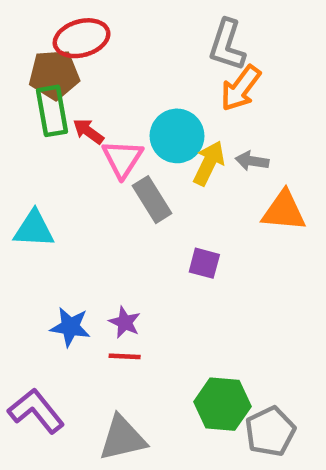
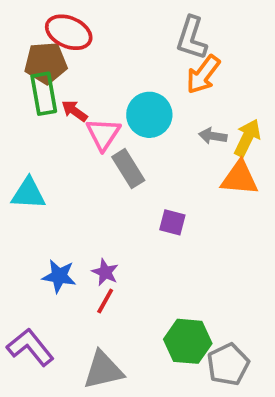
red ellipse: (82, 38) -> (69, 32), turned 39
yellow arrow: (209, 163) -> (247, 138), moved
red line: (125, 356) -> (105, 301), turned -64

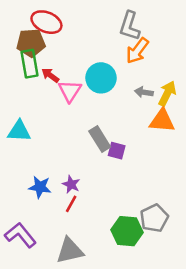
gray rectangle: (128, 169) -> (100, 139), moved
gray pentagon: (228, 364) -> (154, 218), moved

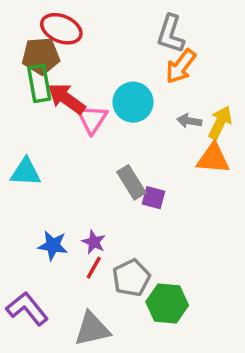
red arrow: (50, 75) -> (66, 99), size x1.6
gray pentagon: (154, 218) -> (131, 278), moved

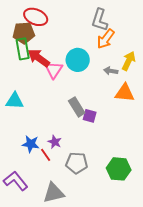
yellow arrow: (220, 123) -> (129, 61), moved
red line: (94, 268) -> (46, 155), moved, turned -64
gray pentagon: (131, 278) -> (77, 163), turned 30
green hexagon: (167, 303) -> (119, 169), moved

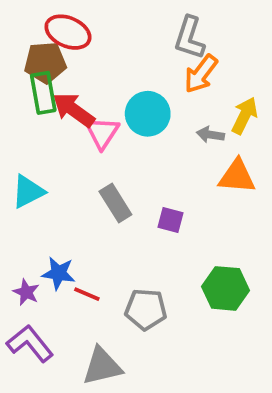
cyan triangle: (15, 101) -> (28, 192), turned -30
gray rectangle: (77, 107) -> (115, 203), moved
purple star: (55, 142) -> (26, 292), moved
red line: (46, 155) -> (87, 294), turned -32
green hexagon: (119, 169) -> (226, 288), moved

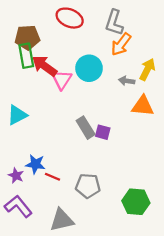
red ellipse: (68, 32) -> (70, 18), moved
gray rectangle: (115, 203) -> (86, 128), moved
green hexagon: (226, 288) -> (136, 202), moved

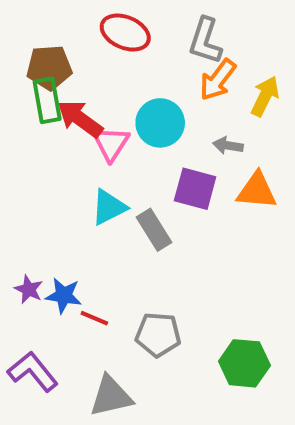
yellow arrow: (147, 69) -> (265, 96), moved
cyan triangle: (17, 115) -> (109, 207), moved
purple square: (103, 132) -> (195, 189), moved, size x1.5
purple star: (16, 176) -> (29, 289), moved

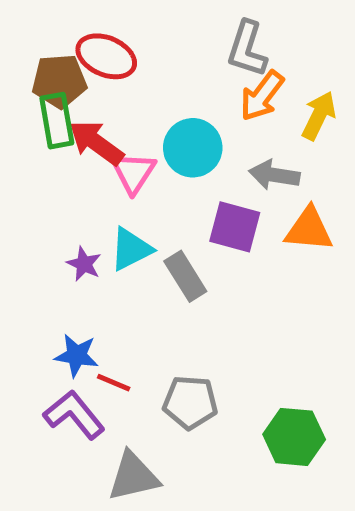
red ellipse: (125, 33) -> (106, 56), moved
gray arrow: (228, 146) -> (274, 175), size x1.4
purple star: (29, 289) -> (84, 264), moved
purple L-shape: (33, 372) -> (74, 415), moved

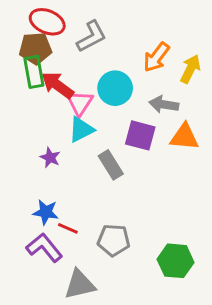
gray L-shape: (247, 49) -> (91, 37), moved, turned -136
red ellipse: (106, 56) -> (47, 22), moved
cyan triangle: (131, 249) -> (81, 129), moved

